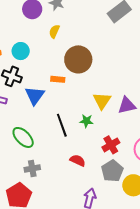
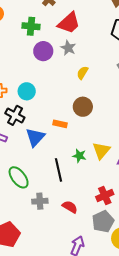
yellow semicircle: (54, 31) -> (82, 73), moved
brown circle: (78, 59) -> (83, 107), size x0.7
green star: (86, 121) -> (79, 156), moved
gray cross: (32, 169) -> (40, 201), moved

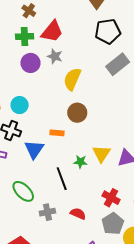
green cross: (31, 26) -> (25, 37), moved
yellow semicircle: (82, 73) -> (72, 79), size x1.6
red cross: (105, 195) -> (111, 198), turned -30

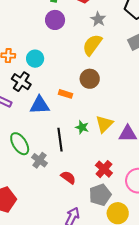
gray star: (55, 56) -> (98, 19), moved
blue triangle: (34, 149) -> (40, 105), turned 40
gray cross: (47, 212) -> (39, 160), moved, turned 35

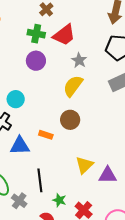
green star: (82, 127) -> (59, 200), moved

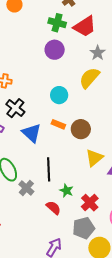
cyan circle: (16, 99) -> (59, 95), moved
brown circle: (70, 120) -> (81, 129), moved
blue triangle: (20, 146) -> (31, 133), turned 40

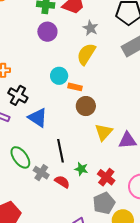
orange rectangle: (58, 124) -> (75, 87), moved
red semicircle: (53, 208) -> (62, 182), moved

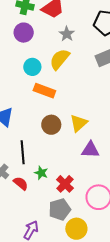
cyan circle: (59, 76) -> (32, 67), moved
orange rectangle: (75, 87) -> (44, 91), size x1.5
brown circle: (86, 106) -> (51, 125), moved
yellow triangle: (104, 132) -> (79, 123), moved

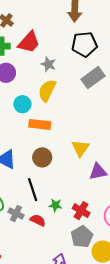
brown circle: (51, 125) -> (42, 157), moved

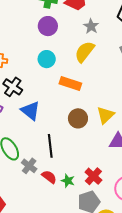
cyan circle: (22, 104) -> (47, 59), moved
brown circle: (42, 157) -> (78, 118), moved
green star: (55, 205) -> (68, 181), moved

